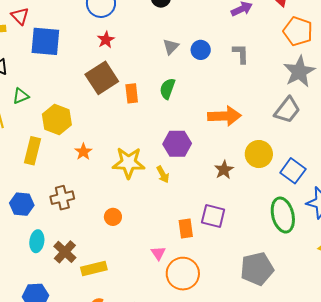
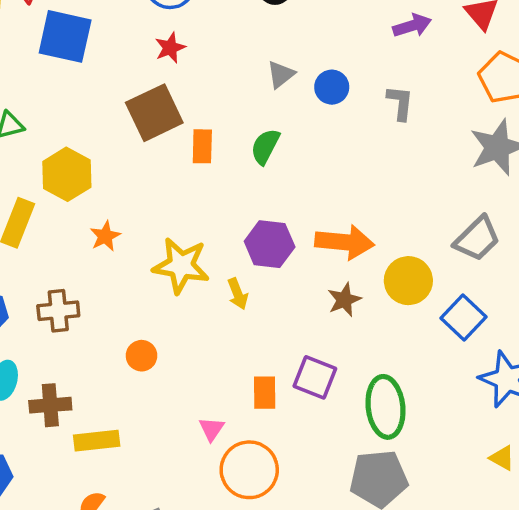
gray trapezoid: (287, 110) -> (477, 239), moved
orange arrow: (224, 116) -> (345, 242), moved
green ellipse: (283, 215) -> (385, 407), moved
brown cross: (65, 252) -> (50, 405), turned 35

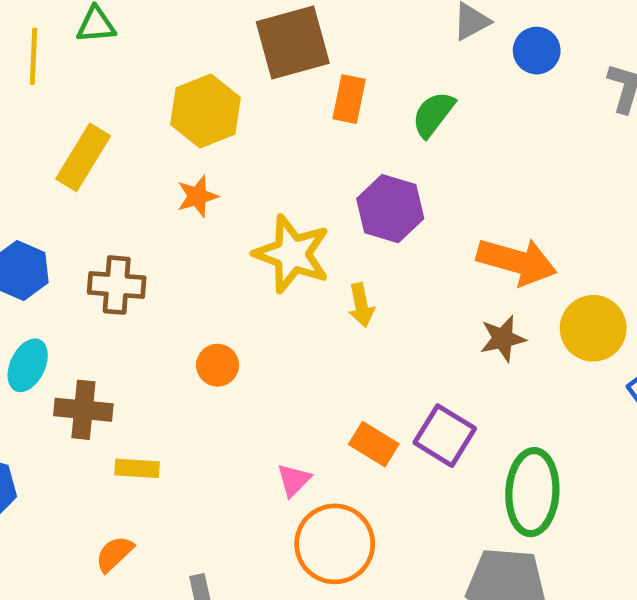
yellow hexagon: (67, 174) -> (205, 111), moved
purple hexagon: (270, 244) -> (390, 209), moved
orange rectangle: (265, 393) -> (374, 444), turned -68
yellow rectangle: (97, 441) -> (137, 468), size x0.7

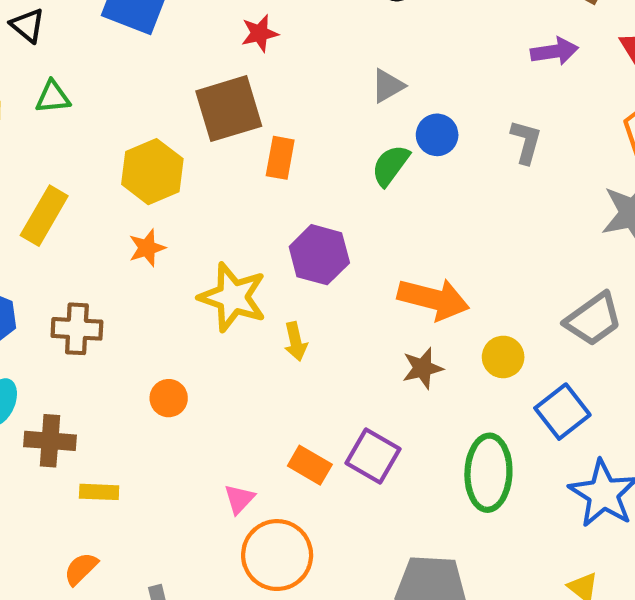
blue circle: (537, 51) -> (437, 135), moved
green semicircle: (433, 114) -> (390, 165), moved
yellow circle: (593, 328) -> (503, 357), size x0.7
green ellipse: (532, 492) -> (488, 473), moved

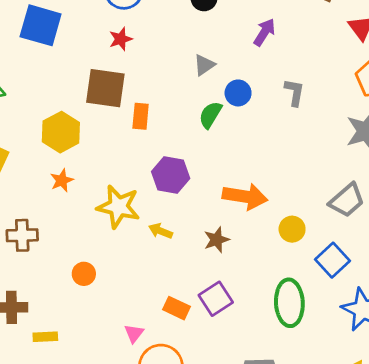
purple arrow: (555, 51) -> (264, 32), moved, turned -44
brown square: (229, 109) -> (105, 88), turned 30
yellow arrow: (296, 341) -> (161, 231), turned 130
brown star: (423, 368) -> (217, 240), moved
purple square: (373, 456) -> (216, 299), turned 32

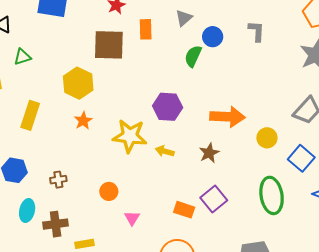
orange rectangle: (141, 116) -> (146, 29), moved
brown cross: (22, 235) -> (58, 180), moved, size x0.7
pink triangle: (134, 333) -> (132, 218), moved

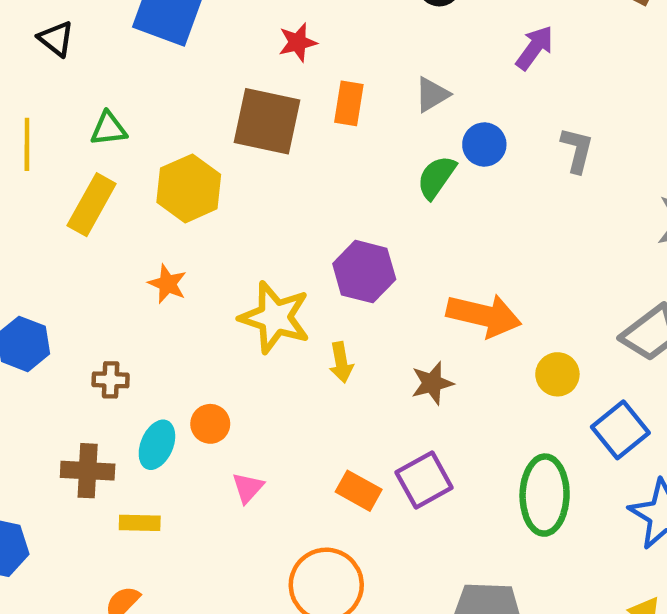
green triangle: (22, 57) -> (109, 129), moved
yellow rectangle: (30, 115) -> (92, 205), moved
orange star: (83, 121) -> (167, 284), moved, turned -30
yellow arrow: (165, 151) -> (341, 362), turned -126
cyan ellipse: (27, 210) -> (157, 445), moved

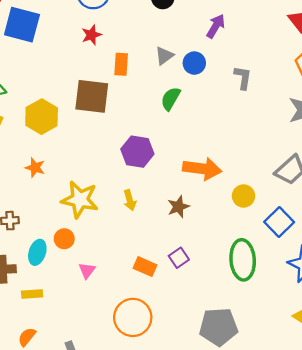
brown square: (267, 121) -> (92, 96), moved
blue circle: (484, 144) -> (194, 63), moved
yellow star: (275, 317) -> (80, 200), moved
purple square: (424, 480) -> (179, 258), size x0.7

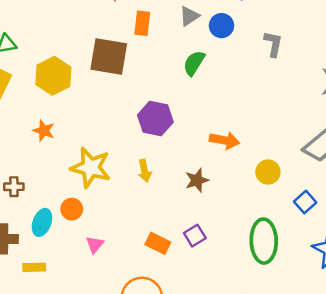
orange arrow: (202, 169) -> (225, 140), size x0.7
blue square: (279, 222) -> (305, 202), size x0.7

